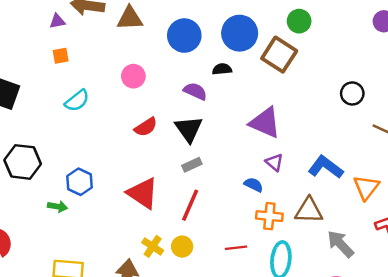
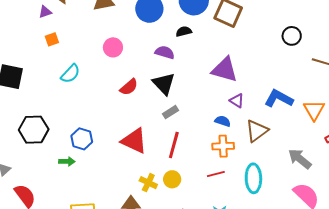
brown triangle: (309, 211) -> (257, 131), moved, turned -30
orange cross: (269, 216) -> (223, 146), moved

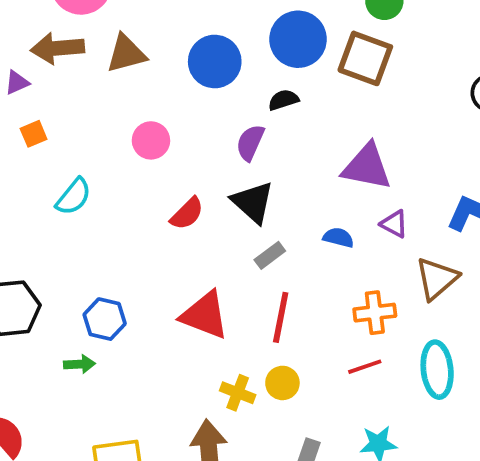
purple semicircle: (165, 52) -> (250, 143), turned -78
blue semicircle: (223, 121) -> (338, 238), moved

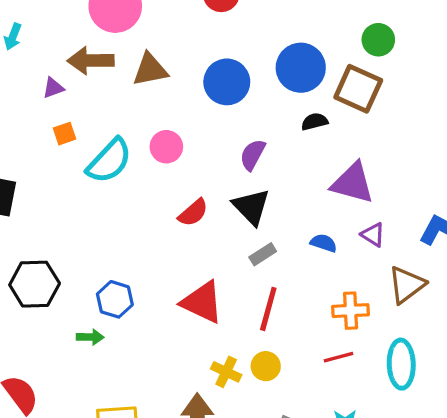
black semicircle: (283, 100) -> (315, 122), moved
cyan semicircle: (74, 197) -> (109, 161), moved, size x1.4

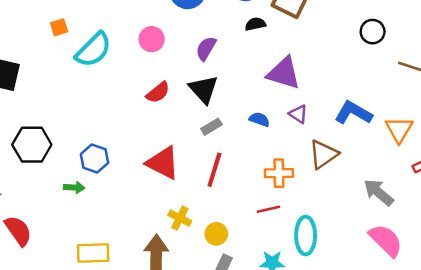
pink circle: (166, 147) -> (152, 39), moved
cyan ellipse: (401, 364) -> (306, 235), moved
yellow circle: (266, 366) -> (216, 234), moved

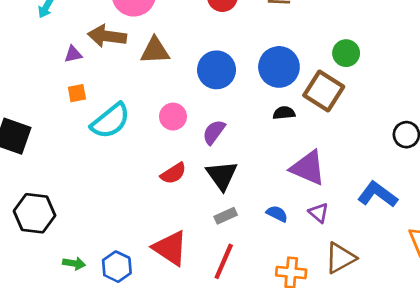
purple semicircle: (206, 48) -> (214, 132), moved
blue L-shape: (353, 113) -> (378, 194), moved
blue hexagon: (94, 159) -> (117, 267), moved

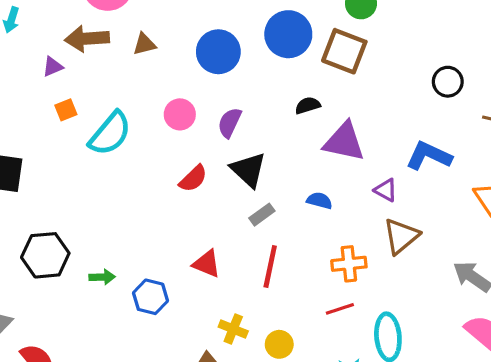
brown triangle: (155, 51) -> (144, 44), size x0.7
black semicircle: (284, 113) -> (308, 105), moved
purple triangle: (319, 213) -> (386, 190), moved
red triangle: (170, 248) -> (207, 264), size x0.7
green arrow: (74, 263) -> (102, 277), moved

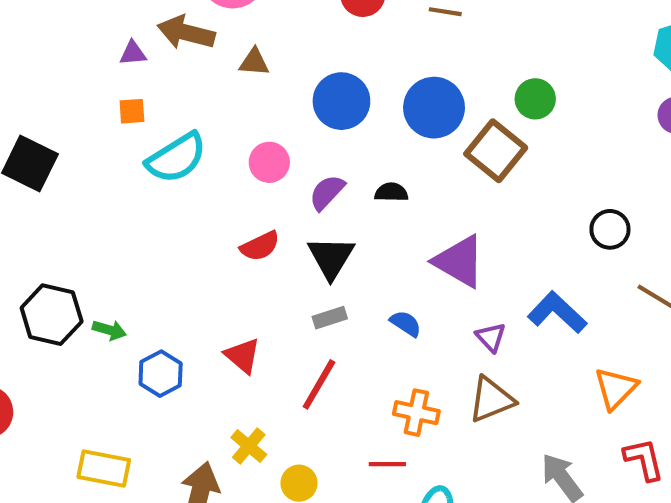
black semicircle: (308, 105) -> (391, 192), moved
black hexagon: (45, 255) -> (52, 315), moved

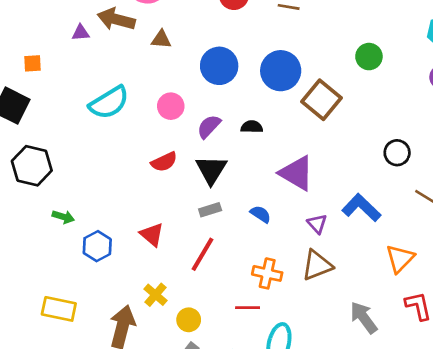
green circle: (535, 99) -> (369, 57), moved
orange square: (132, 111) -> (33, 63), moved
black hexagon: (52, 315) -> (32, 166), moved

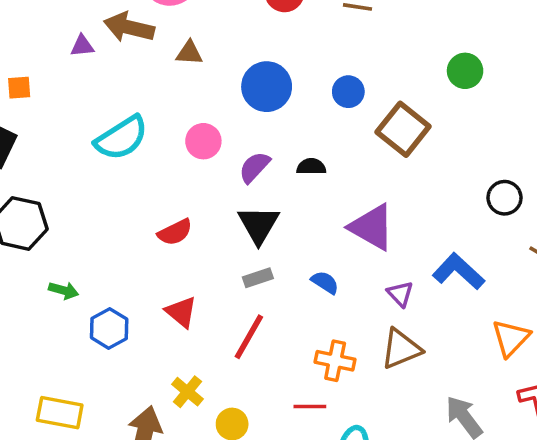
blue circle: (281, 71) -> (348, 92), size x0.6
red semicircle: (164, 162) -> (175, 232), moved

